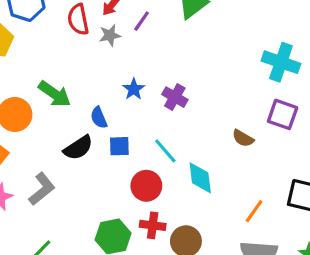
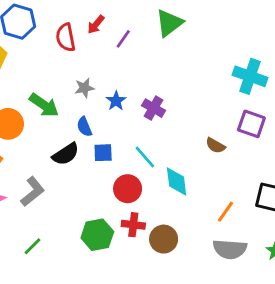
gray star: (110, 35) -> (84, 88), moved

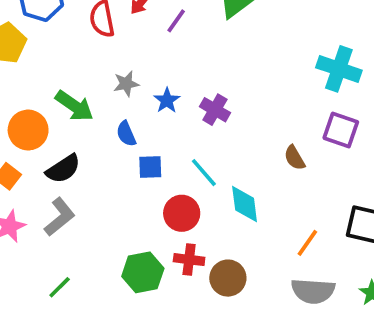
brown semicircle: (215, 145) -> (295, 158), turned 30
black semicircle: (66, 154) -> (63, 169), moved

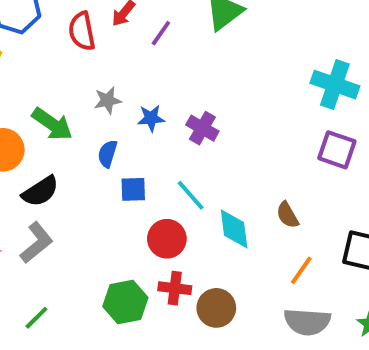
blue star: (167, 100) -> (151, 118), turned 30
blue semicircle: (126, 134) -> (108, 154), turned 40
brown semicircle: (295, 158) -> (287, 215), moved

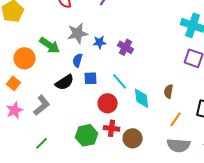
gray star: (108, 100) -> (78, 33), size x1.5
black semicircle: (40, 191) -> (65, 82), moved
brown semicircle: (287, 215) -> (169, 91), turned 40

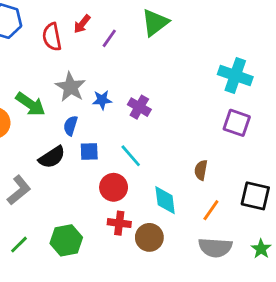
gray star: (78, 33) -> (71, 87), turned -30
cyan diamond: (142, 98) -> (165, 200), moved
green hexagon: (87, 135) -> (66, 240), moved

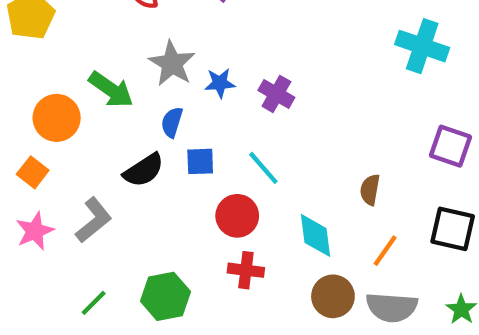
purple square: (237, 123) -> (450, 146), moved
brown circle: (149, 237) -> (333, 296), moved

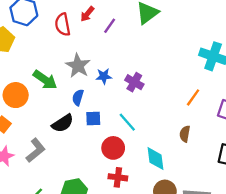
orange line: (385, 251) -> (193, 97), moved

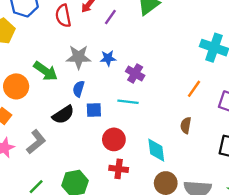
gray star: (78, 66) -> (79, 57), turned -30
blue star: (104, 76) -> (108, 58), moved
cyan line: (127, 122) -> (128, 102), moved, turned -42

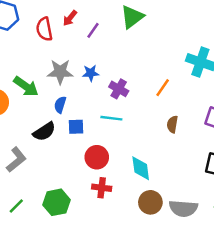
orange line: (194, 89) -> (163, 88), moved
brown semicircle: (186, 125) -> (172, 124), moved

